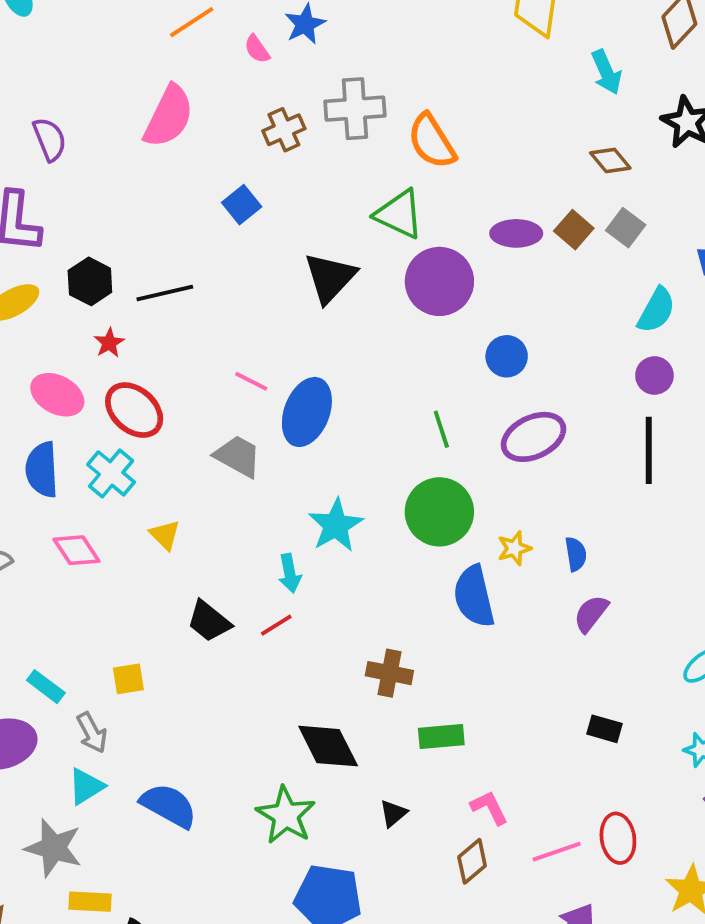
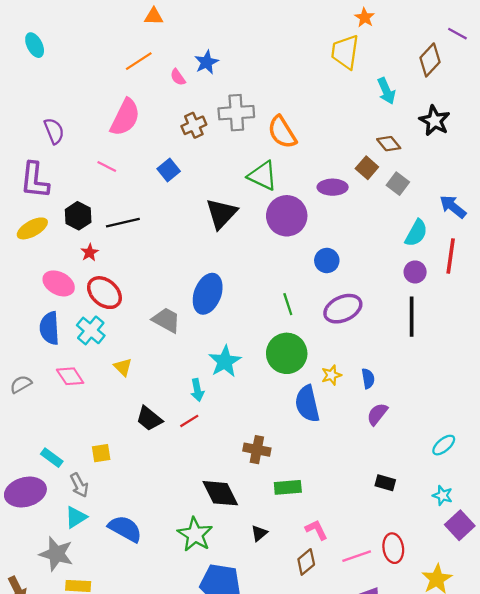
brown square: (574, 230) -> (367, 168), moved
pink line: (251, 381) -> (107, 167), moved

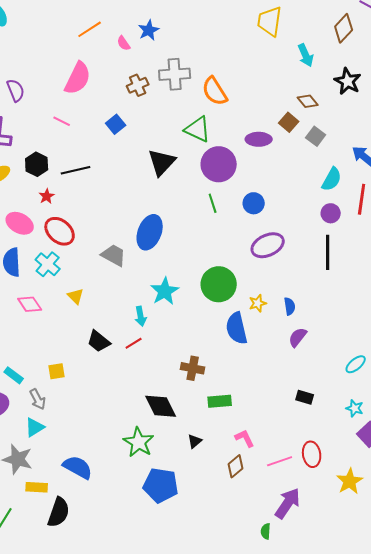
green line: (288, 304) -> (213, 203), moved
blue semicircle: (125, 529) -> (78, 467), moved

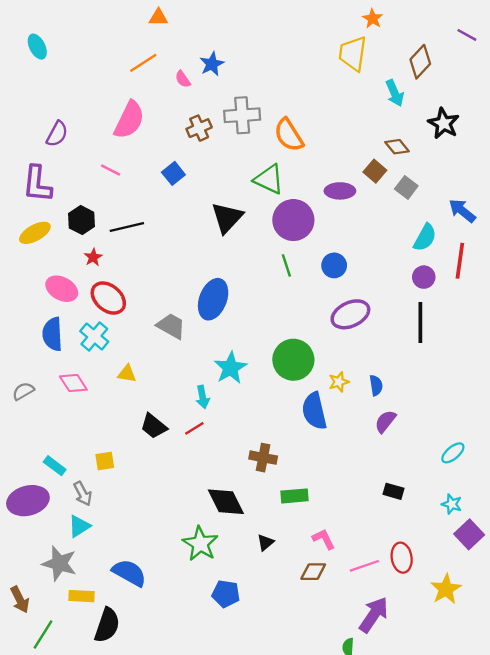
brown diamond: (344, 28) -> (420, 62), moved
purple semicircle: (16, 90) -> (57, 134), turned 50
yellow triangle: (76, 296) -> (127, 374), turned -36
brown diamond: (236, 466) -> (313, 572), turned 40
blue pentagon: (161, 485) -> (226, 594), size x0.7

